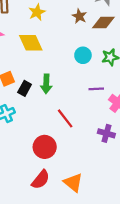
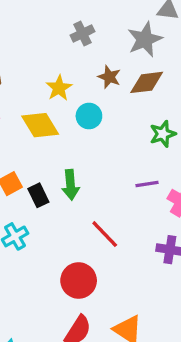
yellow star: (37, 12) -> (59, 88), moved
cyan circle: (83, 55) -> (89, 116), moved
black rectangle: (25, 88) -> (38, 195), turned -48

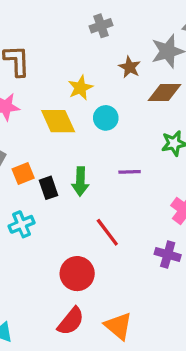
gray cross: (82, 33) -> (101, 26), moved
brown star: (109, 77) -> (130, 67), moved
purple line: (147, 184) -> (130, 172), moved

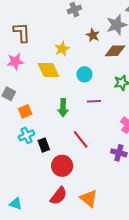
cyan circle: (106, 118) -> (84, 74), moved
orange square: (23, 173) -> (25, 111), moved
black rectangle: (49, 188) -> (44, 145), moved

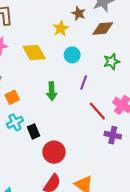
yellow star: (62, 49) -> (61, 28), moved
purple line: (94, 101) -> (84, 83), turned -64
red line: (81, 139) -> (97, 111), moved

